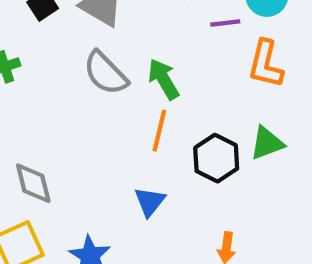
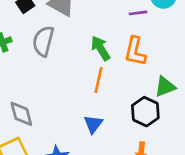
orange L-shape: (266, 64) -> (135, 51), moved
gray semicircle: (105, 73) -> (43, 41), moved, turned 60
black hexagon: (216, 158) -> (145, 112), moved

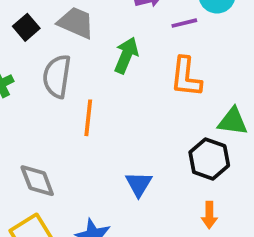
green arrow: (101, 48) -> (126, 55), moved, turned 60
orange line: (99, 80) -> (88, 118), moved
green triangle: (165, 87) -> (233, 121), turned 35

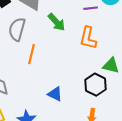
green arrow: (126, 55) -> (57, 22), turned 108
blue triangle: (139, 184) -> (55, 94), turned -42

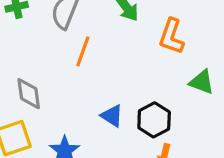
black hexagon: (96, 85) -> (154, 120), moved

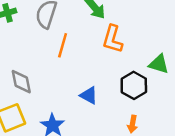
orange L-shape: (172, 36) -> (113, 39), moved
black hexagon: (154, 120) -> (134, 85), moved

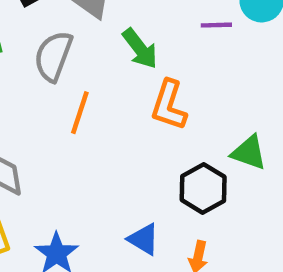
blue triangle: (89, 95) -> (143, 239), moved

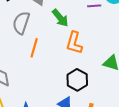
black hexagon: (203, 188) -> (77, 80), moved

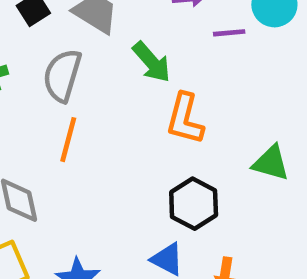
orange line: (34, 48) -> (68, 140), moved

